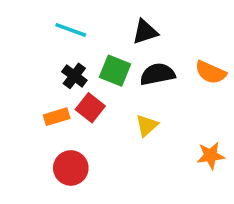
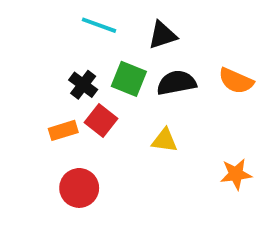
cyan line: (71, 30) -> (99, 25), moved
yellow triangle: (147, 125) -> (165, 140), turned 50

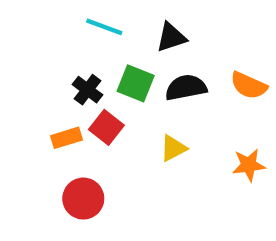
yellow triangle: (165, 140) -> (173, 148), turned -36
orange star: (236, 174) -> (249, 165), moved

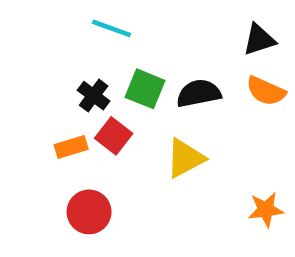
black triangle: (171, 37) -> (259, 40), moved
yellow triangle: (173, 148) -> (185, 158), size x1.4
orange star: (249, 165) -> (266, 210), moved

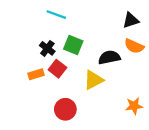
black semicircle: (199, 93) -> (109, 57), moved
red circle: (89, 212) -> (65, 109), moved

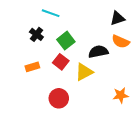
green square: (73, 45) -> (66, 41), turned 30
black cross: (47, 48) -> (36, 34), moved
red square: (57, 69) -> (61, 62), moved

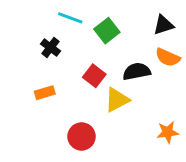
green square: (66, 41) -> (107, 31), moved
red square: (61, 62) -> (94, 76), moved

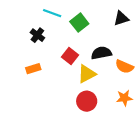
orange semicircle: (168, 57) -> (124, 67), moved
red circle: (82, 136) -> (87, 101), moved

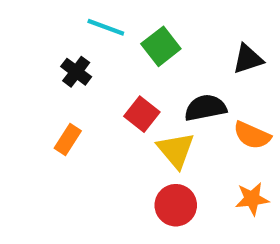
black triangle: (121, 18) -> (248, 59), moved
orange rectangle: (33, 69) -> (68, 140), turned -40
yellow triangle: (87, 74) -> (176, 150), turned -42

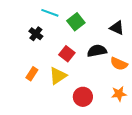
black triangle: (248, 59) -> (117, 28), turned 42
orange rectangle: (68, 140) -> (32, 74), moved
yellow triangle: (176, 150) -> (58, 76), moved, turned 36

